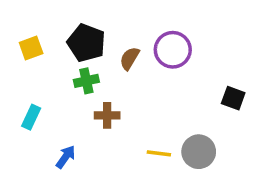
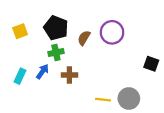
blue arrow: (66, 157) -> (42, 72), moved

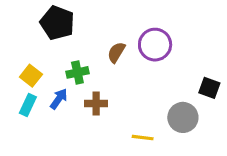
black pentagon: (56, 28) -> (57, 23), moved
yellow square: (20, 31) -> (31, 76), moved, turned -32
gray circle: (129, 98) -> (183, 117), moved

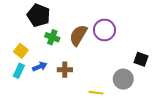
brown semicircle: (116, 52) -> (78, 35), size x1.5
green cross: (77, 72) -> (52, 37), moved, turned 32
blue arrow: (59, 99) -> (40, 67), turned 32

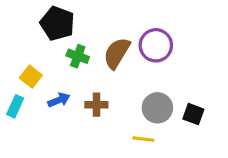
black square: (141, 59) -> (193, 114), moved
cyan rectangle: (19, 71) -> (15, 106), moved
gray circle: (123, 79) -> (157, 108), moved

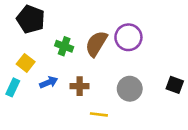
black pentagon: (57, 23) -> (31, 19), moved
black square: (193, 114) -> (175, 85), moved
yellow line: (143, 139) -> (99, 114), moved

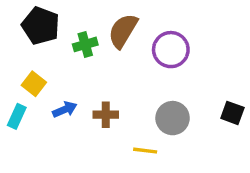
brown semicircle: (96, 44) -> (123, 31), moved
green cross: (64, 46) -> (85, 44), moved, turned -36
yellow line: (99, 114) -> (145, 151), moved

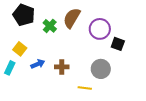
green cross: (85, 44) -> (50, 26), turned -32
black square: (232, 113) -> (118, 44), moved

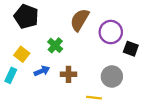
green cross: (50, 26) -> (55, 45), moved

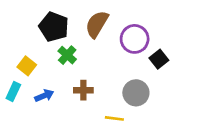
black pentagon: (26, 16) -> (54, 27), moved
black square: (131, 49) -> (159, 59), turned 32
blue arrow: (42, 71) -> (44, 96), moved

